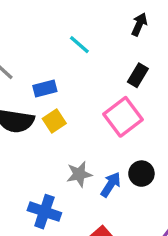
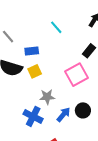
gray star: (79, 174) -> (47, 97), moved
blue cross: (44, 212) -> (33, 116), moved

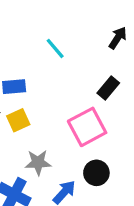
black circle: (83, 110) -> (96, 173), moved

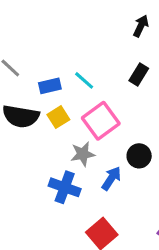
cyan line: (55, 48) -> (84, 80), moved
pink square: (87, 127) -> (101, 121), moved

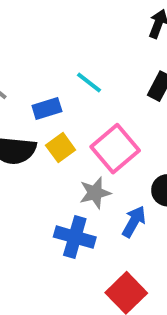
cyan line: (84, 80) -> (89, 82), moved

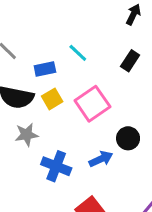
gray star: (95, 193) -> (27, 135), moved
blue arrow: (134, 222) -> (101, 159), turned 30

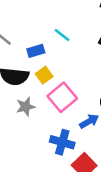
pink square: (92, 104) -> (62, 97), moved
blue cross: (56, 166) -> (62, 142), moved

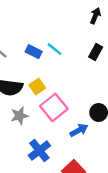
blue rectangle: (36, 51) -> (34, 52), moved, turned 42
blue cross: (62, 142) -> (39, 151), moved, turned 35

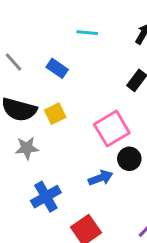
cyan line: (54, 49) -> (87, 33), moved, turned -42
pink square: (54, 107) -> (112, 129), moved

